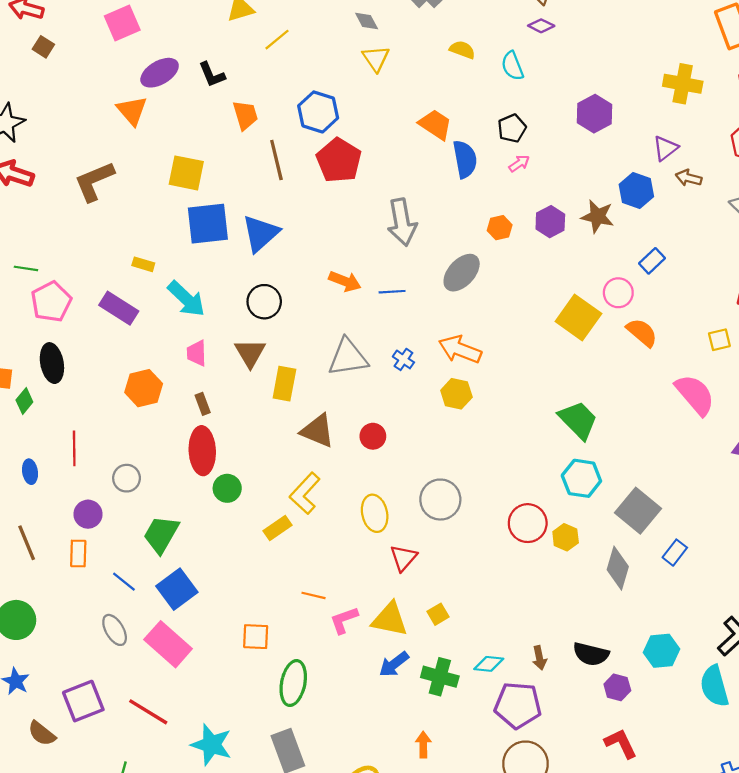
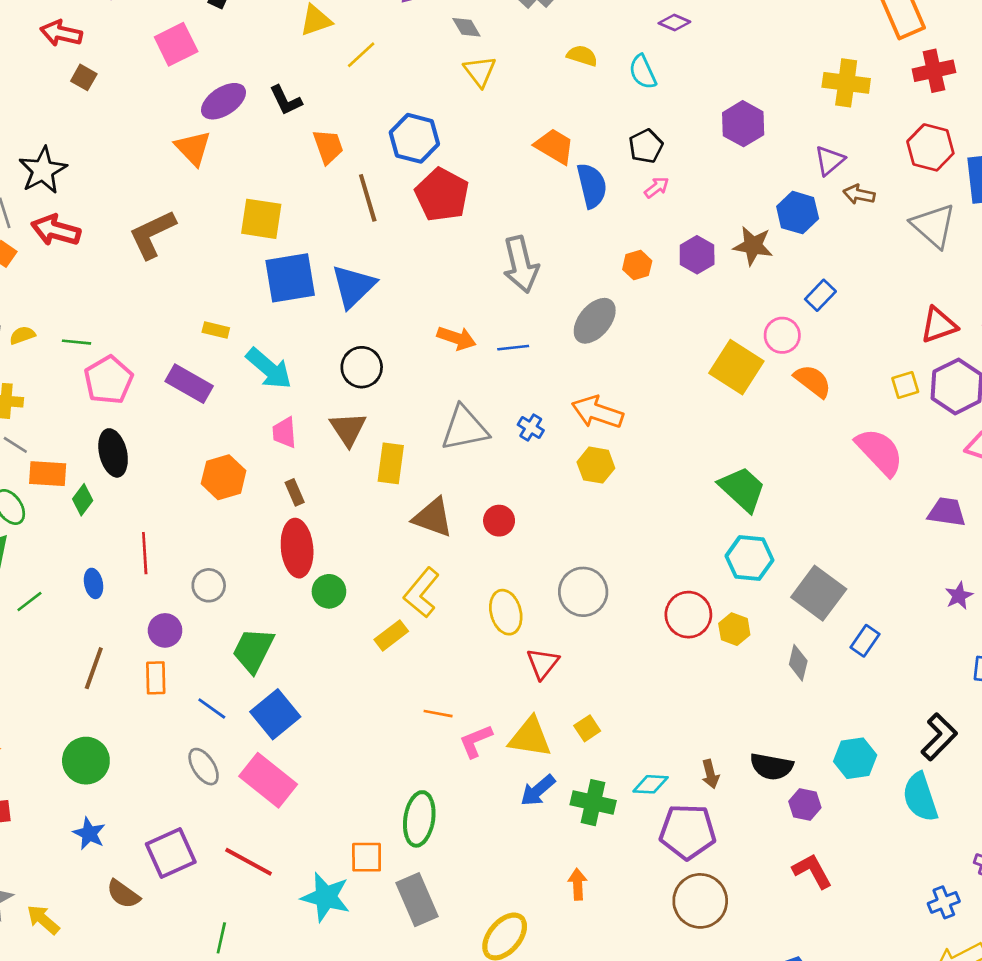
brown line: (27, 543) -> (94, 668), turned 45
gray diamond: (618, 568) -> (798, 663), size x0.7
orange square: (256, 637) -> (367, 857), moved

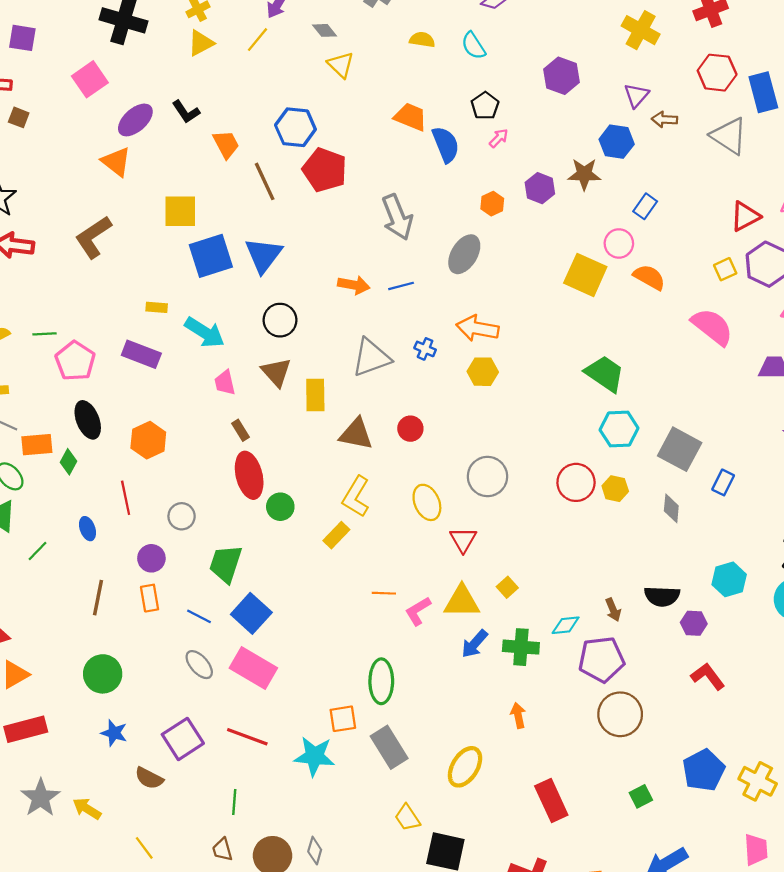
yellow line: (361, 55) -> (258, 40), moved
yellow cross: (846, 83) -> (641, 30), turned 30
orange hexagon: (224, 477) -> (148, 440), moved

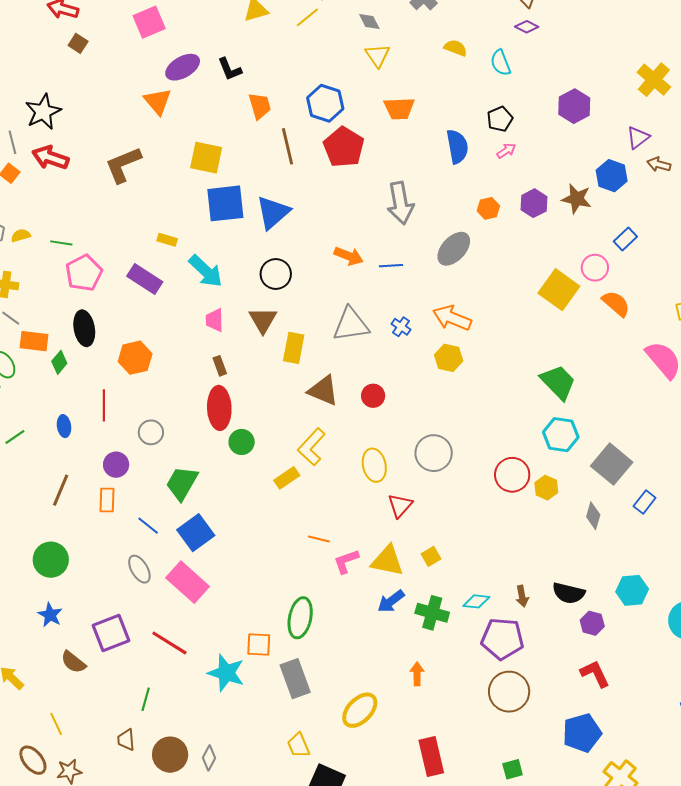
orange trapezoid: (411, 117) -> (399, 108), moved, turned 144
blue pentagon: (704, 770) -> (582, 733), moved

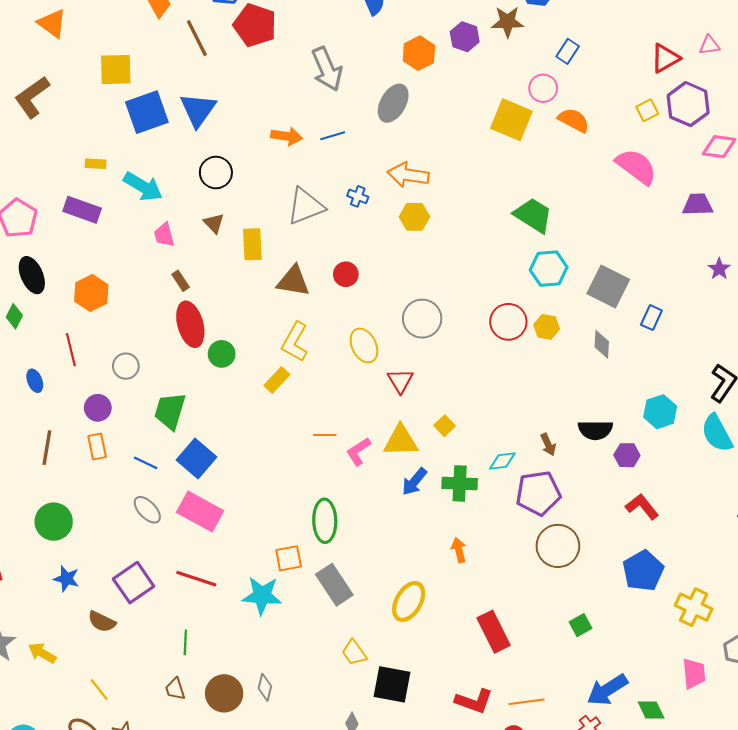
orange hexagon: (488, 208) -> (419, 53), size x1.4
brown triangle: (263, 320) -> (214, 223), size x0.7

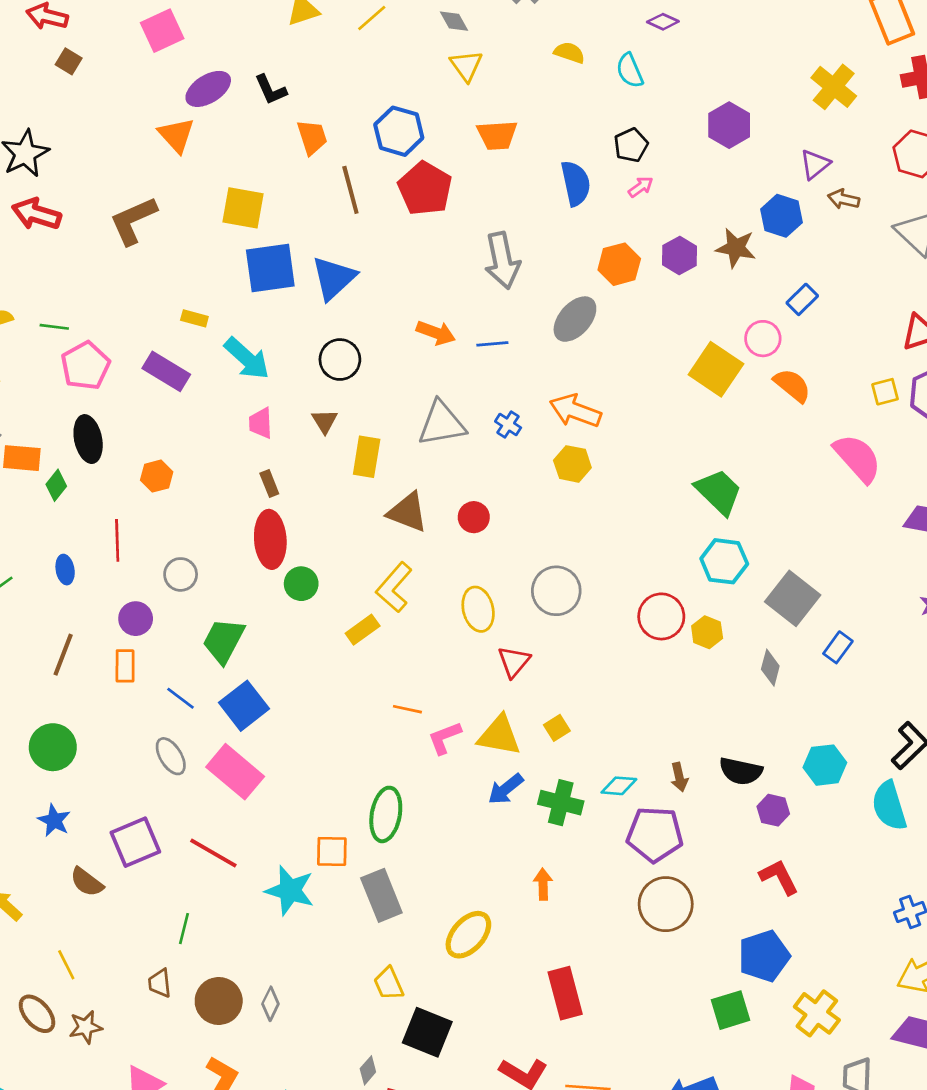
orange hexagon: (91, 293) -> (157, 476), size x0.7
green square: (581, 625) -> (730, 1010), moved, size x1.4

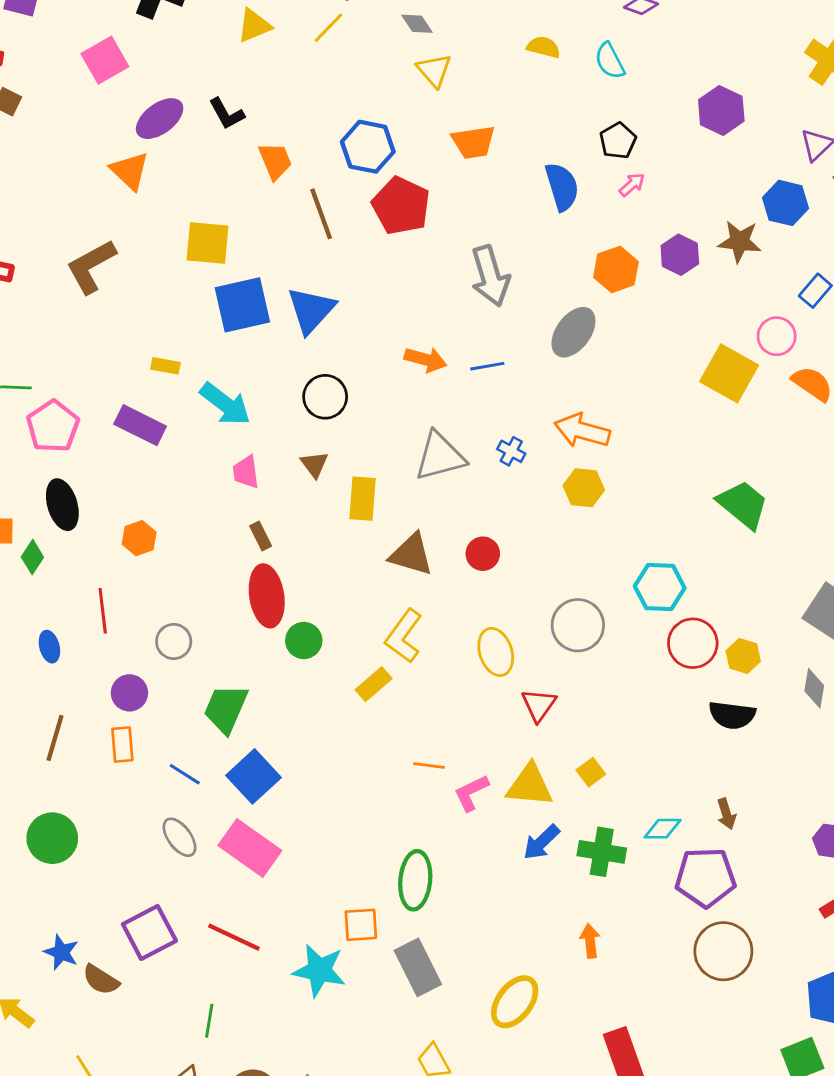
cyan hexagon: (724, 561) -> (660, 587), moved
black semicircle: (741, 771) -> (732, 715), moved
blue star: (54, 820) -> (61, 952), moved

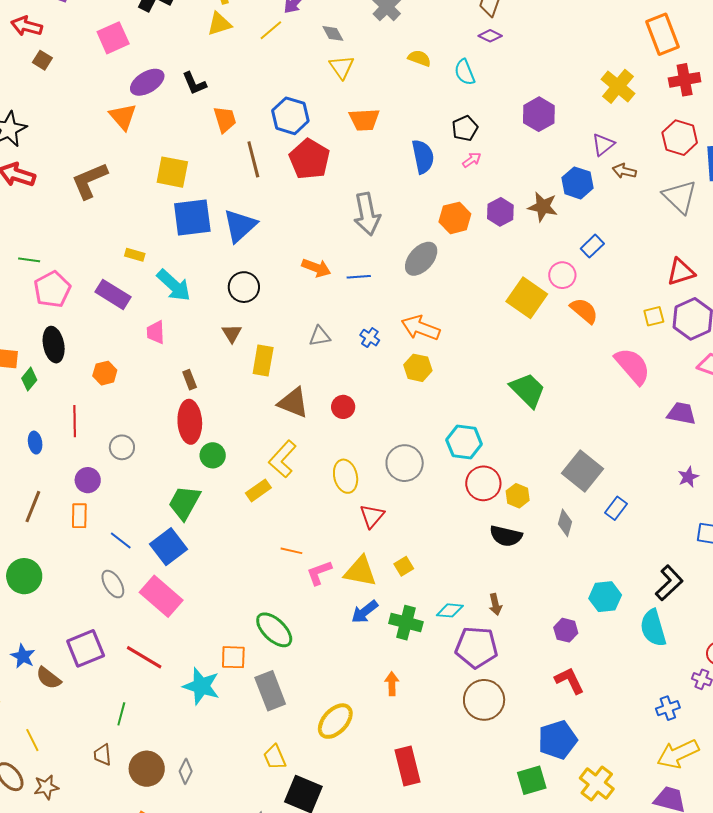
gray triangle: (440, 456) -> (320, 336), size x0.6
pink trapezoid: (246, 472) -> (156, 332), moved
green trapezoid: (226, 709) -> (184, 503), moved
green ellipse: (415, 880) -> (274, 630), turned -57

